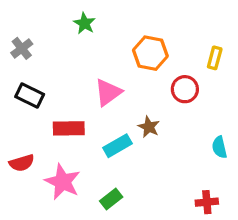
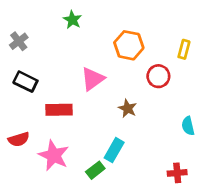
cyan rectangle: (117, 146) -> (114, 150), moved, turned -30

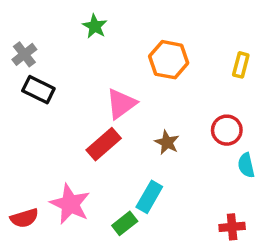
red circle: (158, 76) -> (227, 130), moved
black rectangle: (25, 82) -> (38, 90), moved
red rectangle: (59, 110) -> (104, 144), moved, turned -40
red semicircle: (19, 139) -> (24, 218), moved

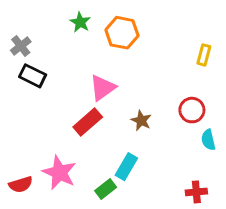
orange hexagon: (169, 60) -> (122, 33), moved

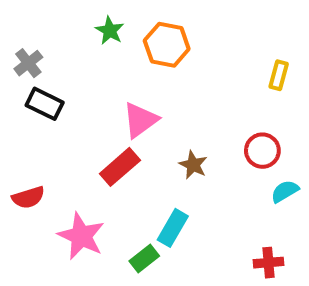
cyan semicircle: (208, 140) -> (285, 191), turned 72
red semicircle: (21, 184) -> (28, 197), moved

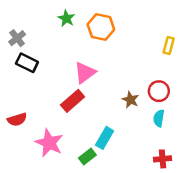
brown star: (193, 165) -> (130, 100), moved
cyan semicircle: (285, 191) -> (159, 118), moved, turned -49

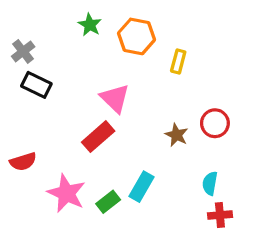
yellow rectangle: (169, 46) -> (178, 61), moved
pink triangle: (85, 73) -> (115, 98), turned -40
cyan semicircle: (159, 118) -> (210, 183), moved
green rectangle: (87, 156) -> (108, 202), moved

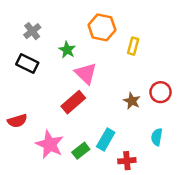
green star: (90, 25) -> (67, 50), moved
gray cross: (23, 51) -> (32, 31), moved
red cross: (220, 215) -> (127, 161), moved

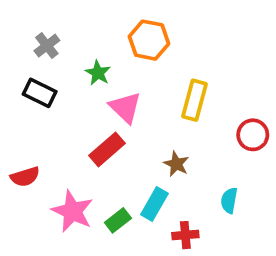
yellow rectangle: (133, 46) -> (194, 100), moved, size x1.5
red circle: (161, 92) -> (253, 135), moved
brown star: (132, 101) -> (176, 164), moved

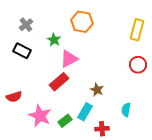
yellow rectangle: (194, 100) -> (137, 30), moved
pink triangle: (125, 107) -> (69, 59), turned 48
red circle: (253, 135) -> (138, 65), moved

